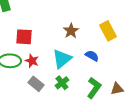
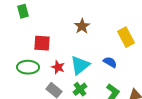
brown star: (71, 31) -> (82, 26), moved
red star: (32, 61) -> (58, 67), moved

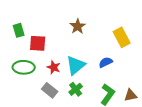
green rectangle: (23, 11) -> (19, 30), moved
blue semicircle: (110, 62) -> (106, 62), turned -56

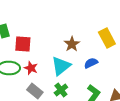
brown star: (78, 26) -> (72, 44), moved
red star: (54, 67) -> (31, 68), moved

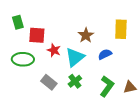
yellow rectangle: (107, 38) -> (121, 29), turned 30
red star: (31, 68) -> (54, 50), moved

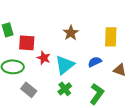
brown star: (86, 35) -> (71, 33), moved
gray rectangle: (49, 82) -> (29, 90), moved
brown triangle: (130, 87) -> (120, 70), moved, turned 32

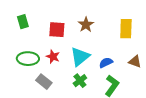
red square: (27, 43) -> (57, 30), moved
red star: (44, 58) -> (53, 57), moved
blue semicircle: (95, 62) -> (106, 63), moved

